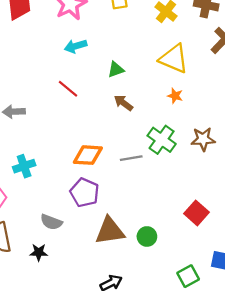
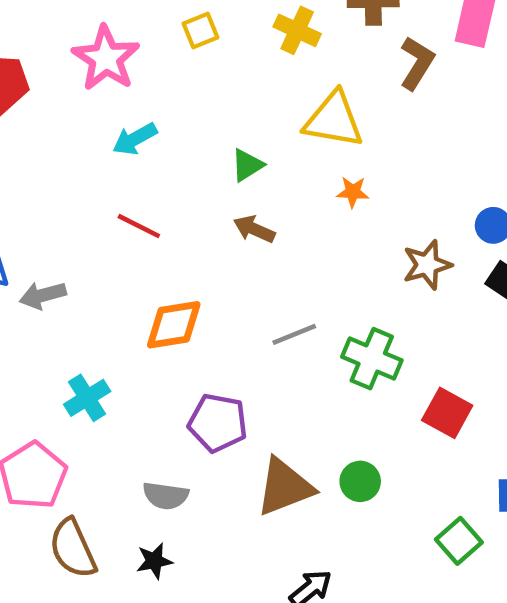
green triangle: (116, 70) -> (247, 165), moved
green cross: (162, 140) -> (372, 359), moved
orange diamond: (88, 155) -> (174, 325), moved

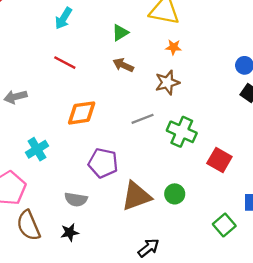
cyan arrow: (135, 139) -> (63, 18), turned -30
brown star: (427, 265) -> (167, 82), moved

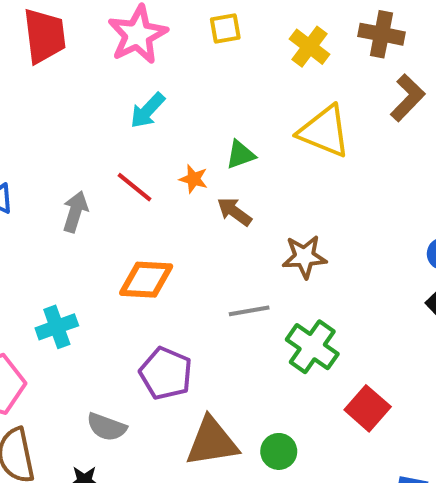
orange star: (173, 47) -> (194, 179), moved
gray arrow: (15, 97) -> (75, 212), moved, turned 110

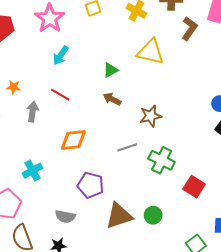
orange star: (194, 179) -> (14, 87), moved

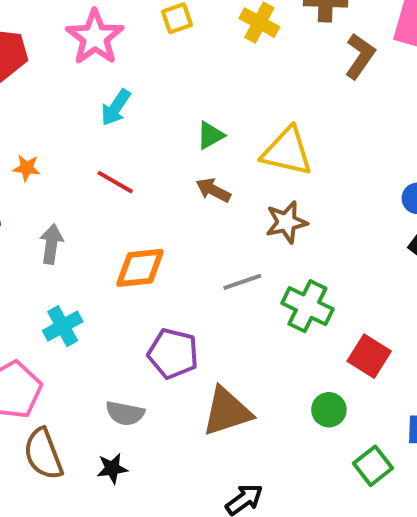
yellow triangle: (151, 52) -> (287, 152), moved
gray arrow: (33, 112) -> (51, 244), moved
green circle: (153, 215) -> (329, 410), moved

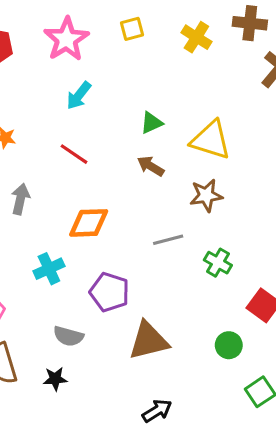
green cross: (307, 306) -> (218, 263), size x0.7
cyan cross: (63, 326) -> (49, 269), moved

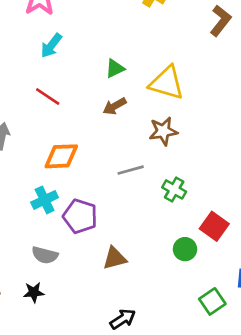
brown arrow: (151, 166) -> (115, 106), turned -60
cyan cross: (49, 269) -> (45, 200), moved
brown triangle: (149, 341) -> (115, 258), size x0.7
green circle: (229, 345) -> (185, 249), moved

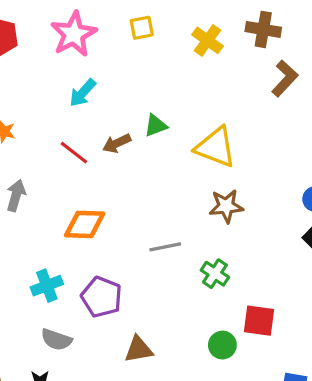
brown arrow: (115, 106) -> (117, 143), moved
brown star: (163, 131) -> (226, 206), moved
cyan cross: (45, 200) -> (47, 286), moved
red square: (214, 226) -> (259, 321), turned -32

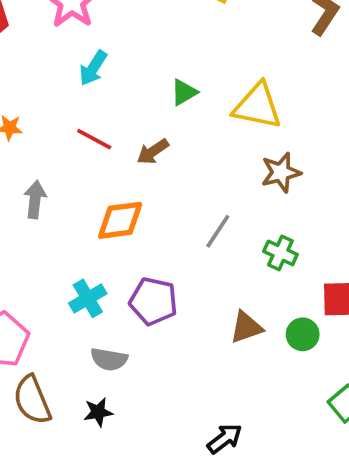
brown arrow: (117, 143) -> (153, 152), moved
gray line: (165, 247) -> (218, 231), turned -36
brown triangle: (139, 349) -> (246, 327), moved

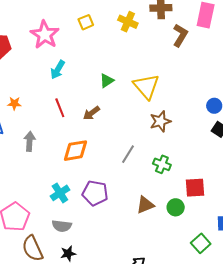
yellow triangle: (257, 106) -> (146, 86), turned 40
red line: (94, 139) -> (60, 108), turned 42
gray semicircle: (109, 359) -> (62, 226), moved

